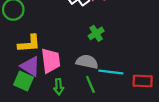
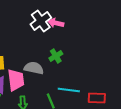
gray semicircle: (87, 62) -> (34, 68), moved

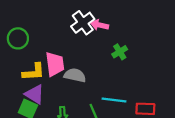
green cross: (56, 56) -> (120, 52), moved
pink trapezoid: (16, 80) -> (55, 64), moved

